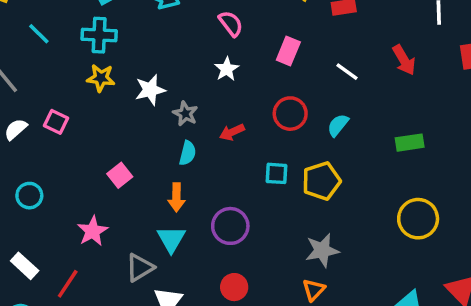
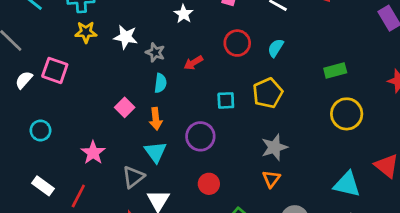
white star: (150, 90) -> (126, 37), turned 30
pink square: (56, 122) -> (55, 70), size x1.4
green rectangle: (410, 143) -> (335, 70), moved
cyan square: (276, 173) -> (226, 100), moved
pink square: (120, 175) -> (125, 107), moved

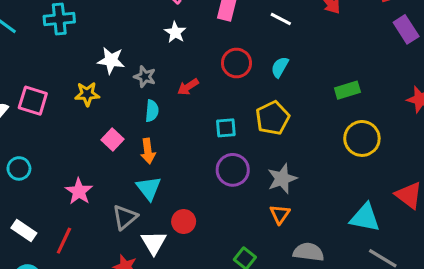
yellow star: (86, 32) -> (87, 94), moved
purple circle: (200, 136) -> (233, 170), moved
red circle: (209, 184) -> (184, 221), moved

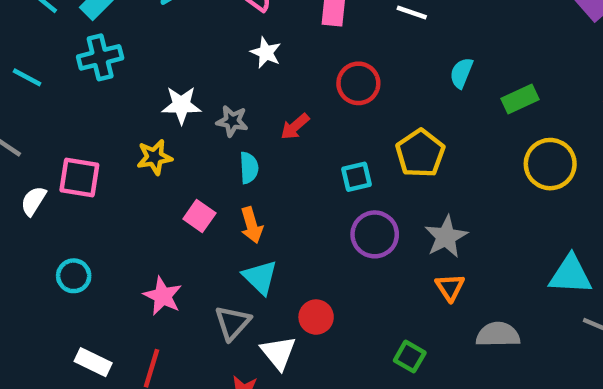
cyan semicircle: (280, 67) -> (461, 73), moved

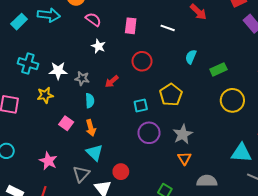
cyan cross: (100, 57) -> (28, 64), moved, turned 30

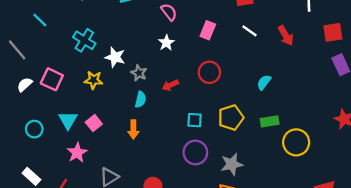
white line: (168, 28) -> (249, 31), moved
green rectangle: (218, 69) -> (270, 121), moved
pink square: (66, 123) -> (94, 123), moved
cyan triangle: (95, 153) -> (68, 120), moved

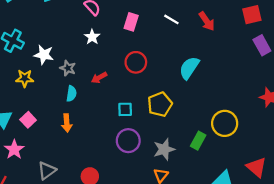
cyan semicircle: (264, 82) -> (189, 68), size x1.5
green rectangle: (270, 121) -> (198, 141), moved, turned -48

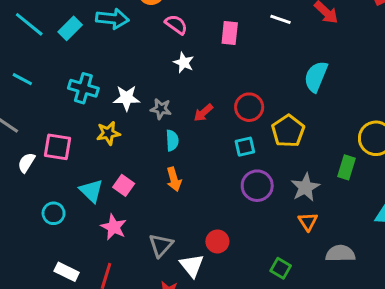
red circle: (136, 62) -> (249, 107), moved

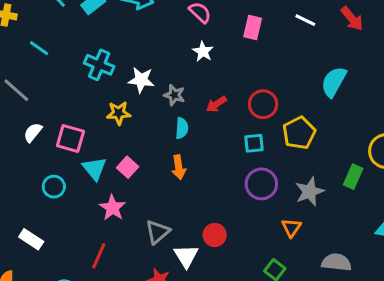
pink square: (57, 147) -> (70, 138), moved
orange triangle: (308, 222) -> (291, 228), moved
white rectangle: (67, 272) -> (31, 239), moved

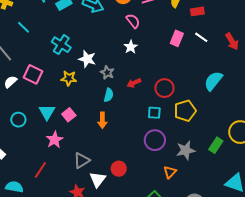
pink rectangle: (253, 27) -> (177, 38), moved
pink square: (70, 138) -> (33, 74), moved

